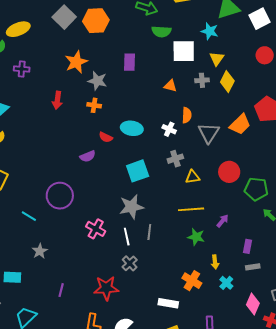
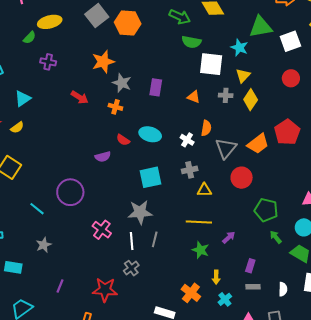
purple rectangle: (130, 62) -> (156, 87), moved
red arrow: (57, 100) -> (80, 97), turned -72
red circle: (229, 172) -> (242, 178), moved

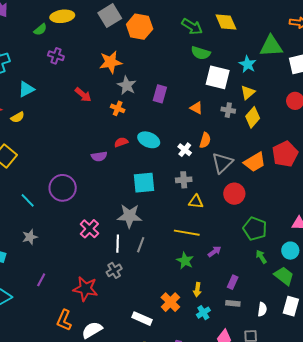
red semicircle: (123, 140) -> (121, 142), turned 120

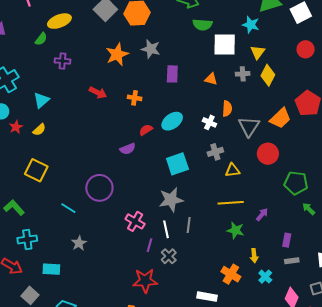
gray star: (127, 85) -> (151, 49), moved
cyan ellipse: (149, 140) -> (172, 121), turned -45
purple line: (41, 280) -> (150, 245), moved

